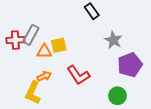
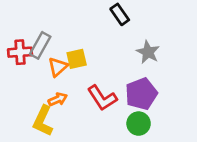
orange triangle: (44, 51) -> (58, 67), turned -42
purple pentagon: (130, 65) -> (141, 94), moved
green circle: (117, 96) -> (139, 124), moved

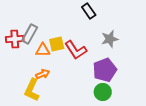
gray star: (148, 52) -> (110, 39), turned 30
orange triangle: (58, 67) -> (43, 50), turned 42
red L-shape: (102, 98) -> (76, 50), moved

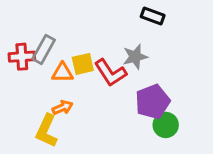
black rectangle: (89, 11) -> (153, 16), moved, turned -35
gray star: (110, 39) -> (135, 57), moved
green circle: (103, 92) -> (166, 125), moved

